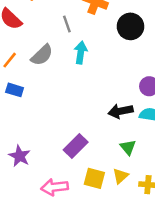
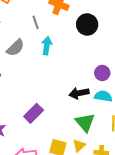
purple rectangle: (76, 146) -> (34, 113), moved
green triangle: (128, 147) -> (85, 122), size x1.5

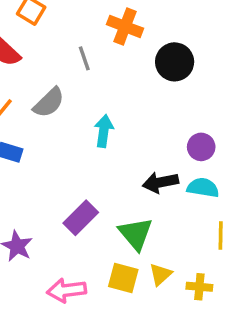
cyan arrow: (47, 46) -> (104, 131), moved
green triangle: (85, 122) -> (136, 234), moved

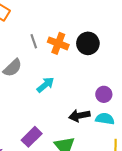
orange cross: (125, 26) -> (58, 43), moved
cyan arrow: (104, 131) -> (45, 85), turned 42

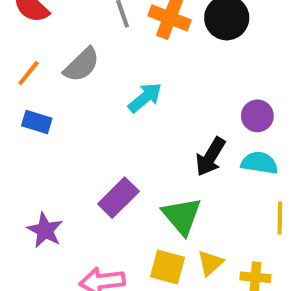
black arrow: (79, 116) -> (210, 157), turned -48

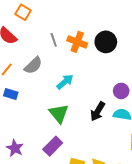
purple rectangle: (118, 198) -> (53, 146), moved
green triangle: (182, 216) -> (59, 113), moved

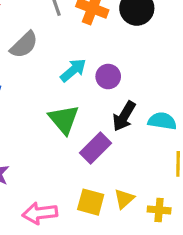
purple circle: (121, 91) -> (108, 77), moved
purple rectangle: (53, 146) -> (95, 148), moved

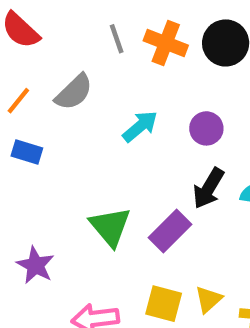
purple circle: (108, 77) -> (206, 128), moved
green triangle: (64, 119) -> (110, 227), moved

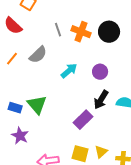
blue rectangle: (27, 152) -> (15, 108), moved
green triangle: (110, 227) -> (37, 105), moved

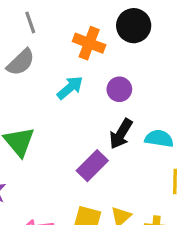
gray line: (58, 30) -> (30, 22), moved
orange cross: (81, 32) -> (89, 43), moved

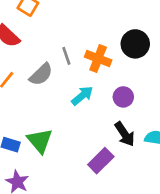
gray line: (30, 22) -> (66, 56), moved
black arrow: (121, 134) -> (125, 134), turned -65

